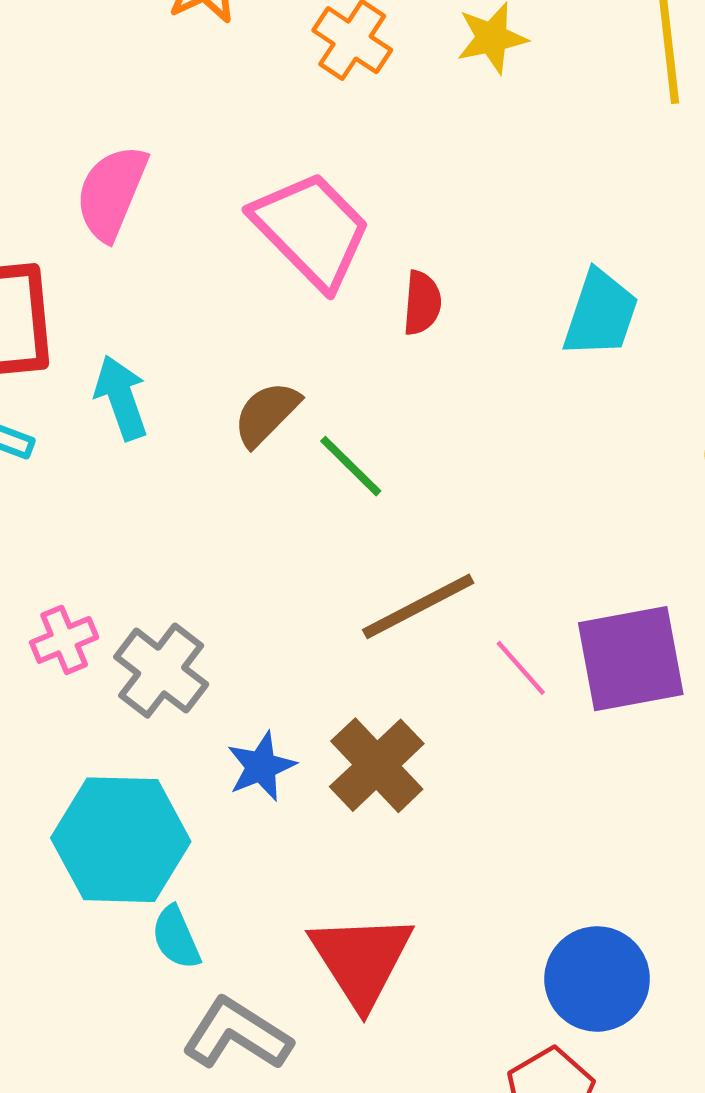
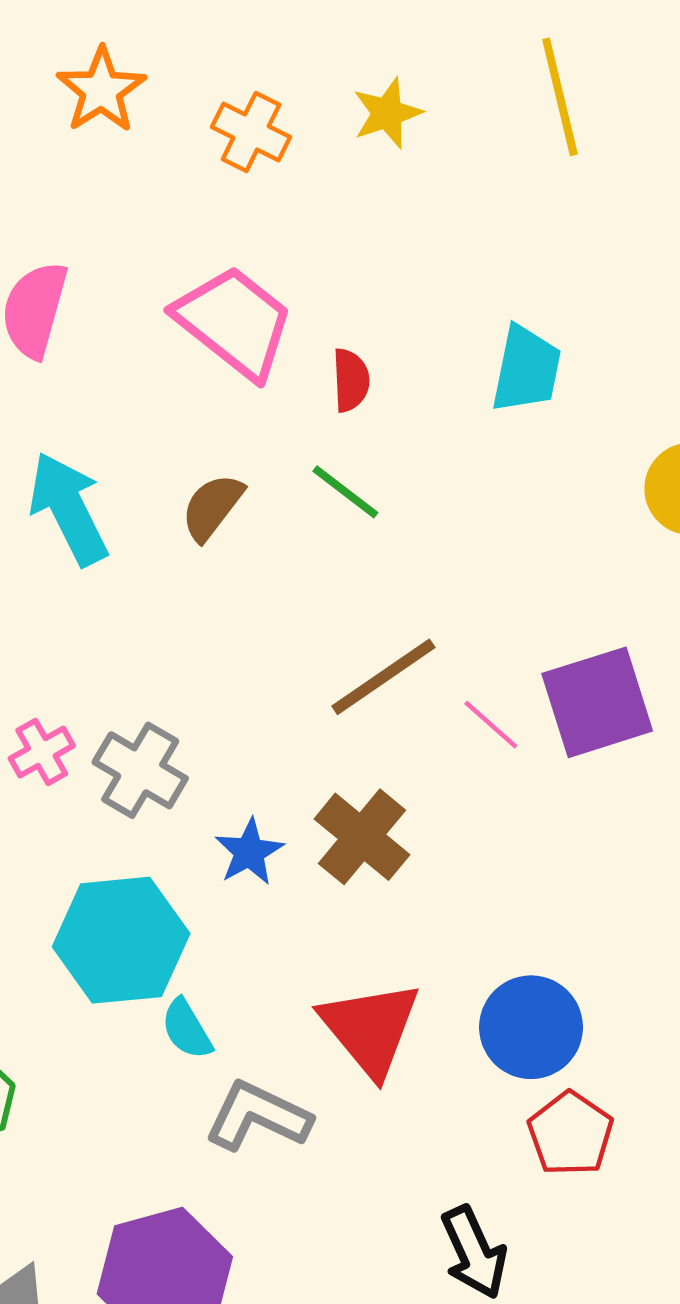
cyan arrow: (121, 398) -> (68, 509), size x1.4
green line: (351, 466) -> (345, 492), moved
blue circle: (597, 979) -> (531, 1027), moved

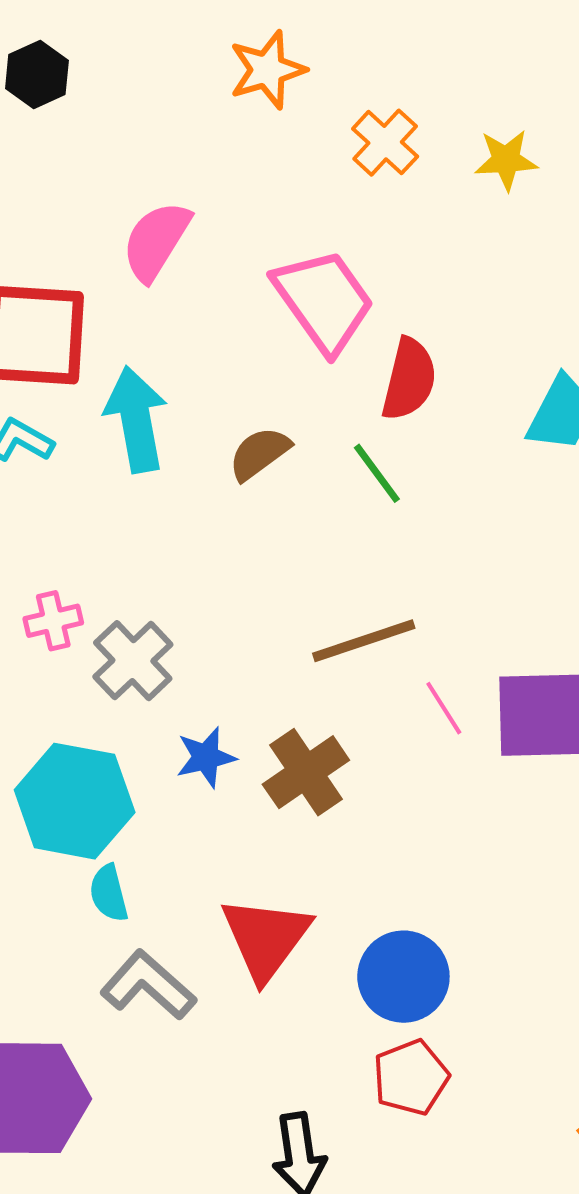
red semicircle: (351, 380) -> (409, 379), size x1.5

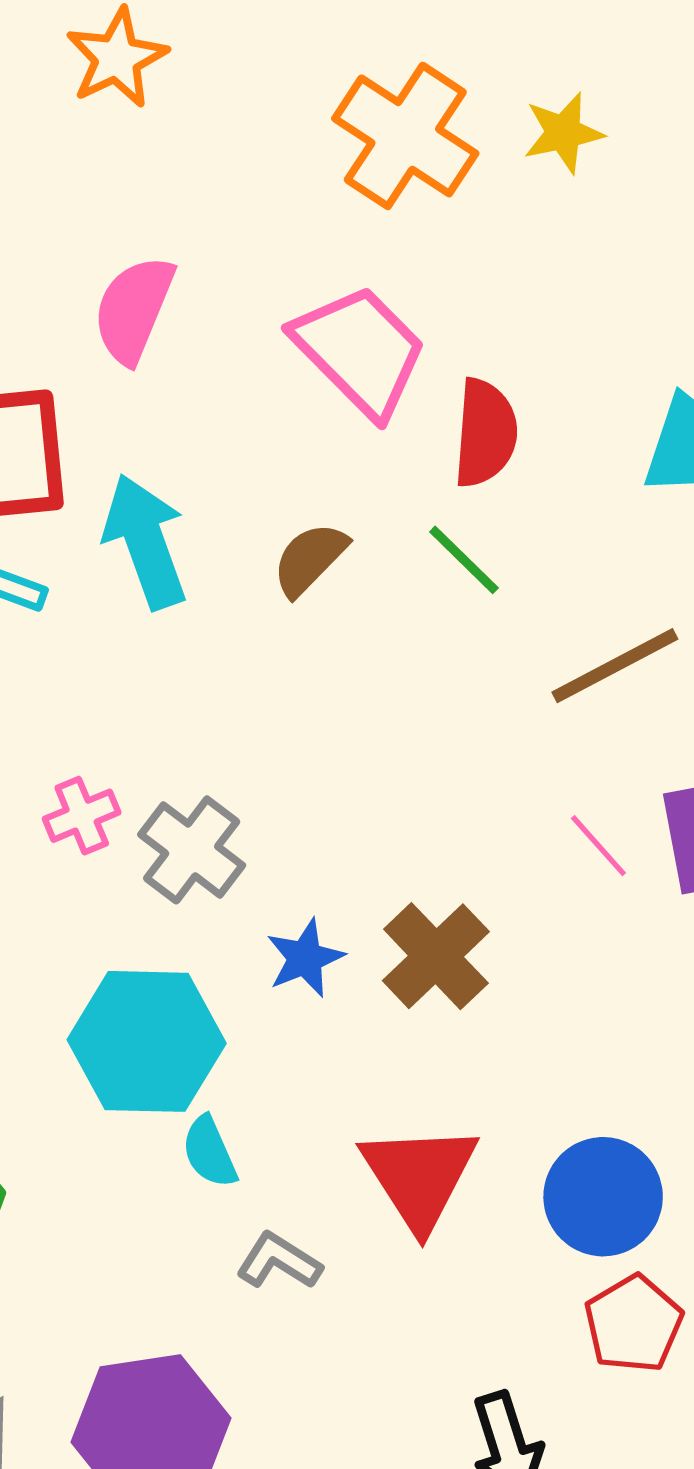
orange star: (267, 70) -> (117, 58), moved
orange cross: (385, 143) -> (405, 136), size x1.6
brown line: (364, 641) -> (615, 666), moved
gray L-shape: (148, 985) -> (279, 1261), size x0.7

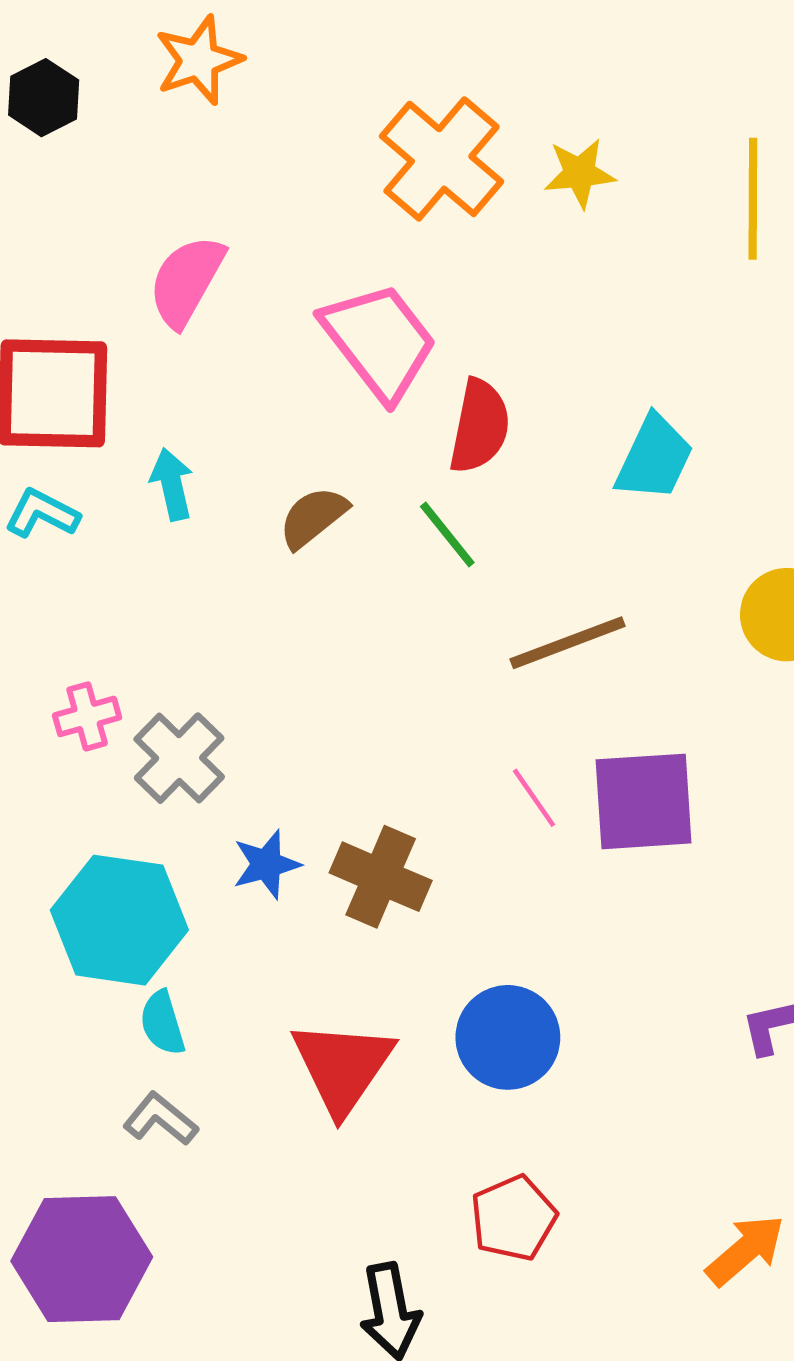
cyan arrow: (145, 541) -> (172, 484), size x0.6
brown cross: (436, 956) -> (381, 877), turned -30
blue circle: (603, 1197) -> (508, 1037), moved
gray L-shape: (279, 1261) -> (160, 1119), moved

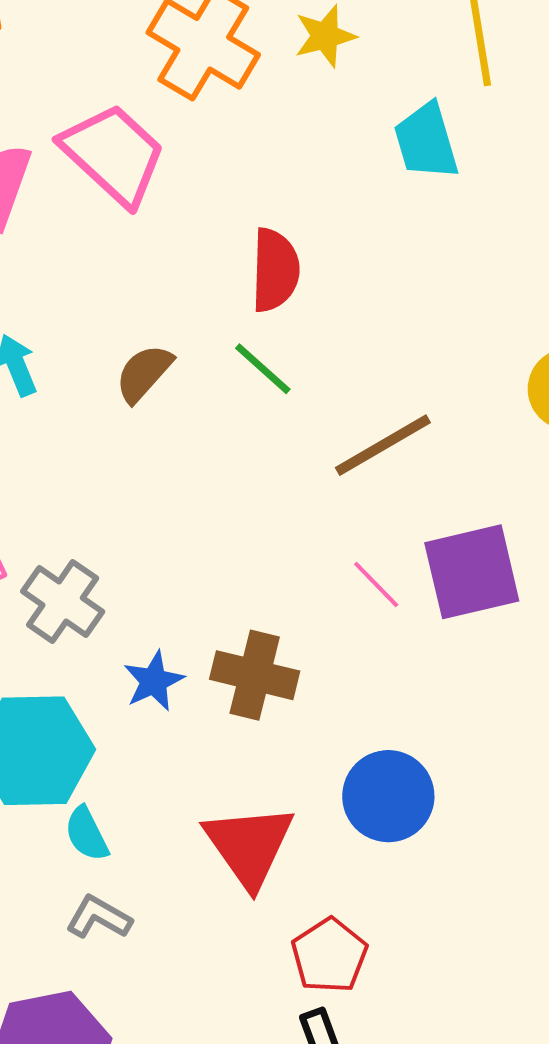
pink trapezoid: (379, 341) -> (113, 154), moved
cyan trapezoid: (654, 458) -> (426, 141), moved, turned 148
red pentagon: (513, 1218) -> (329, 956), moved

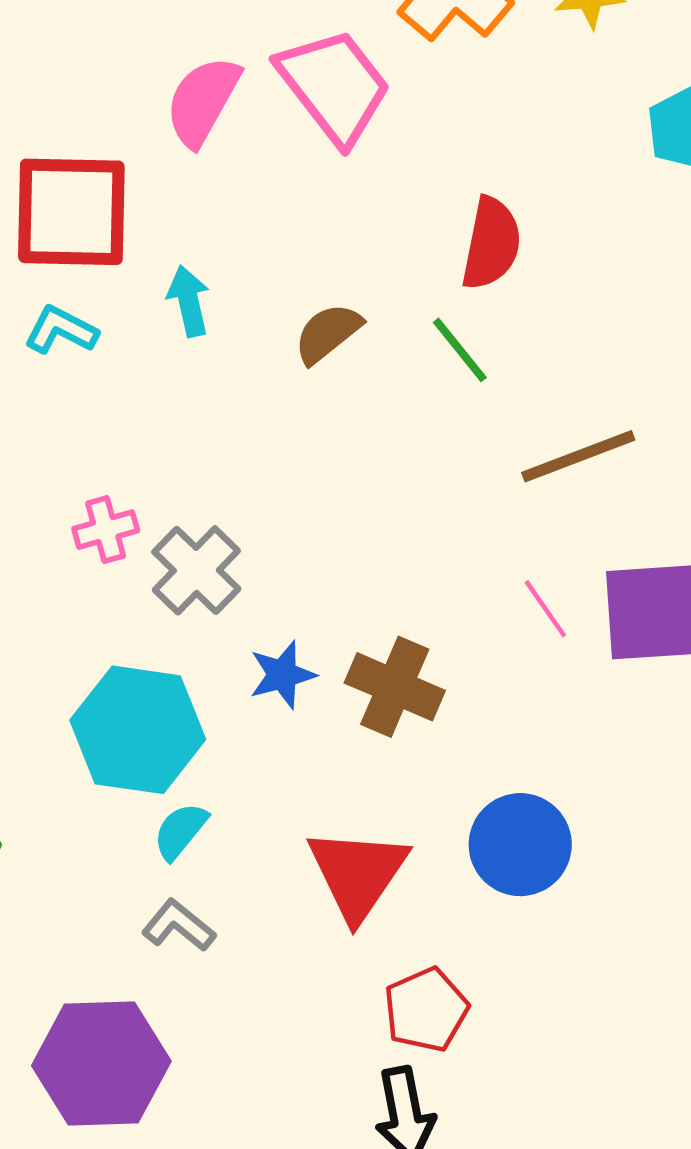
cyan semicircle: (87, 834) -> (180, 831), turned 56

